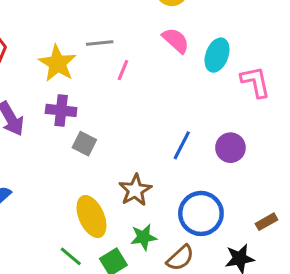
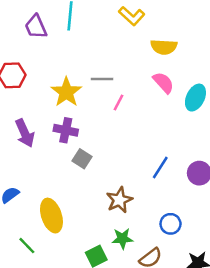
blue circle: (201, 213) -> (170, 224), size x0.6
yellow ellipse: (91, 217) -> (51, 216), moved
green line: (71, 256) -> (27, 246), moved

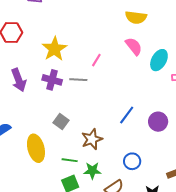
gray line: (102, 79) -> (78, 80), moved
gray square: (82, 159) -> (61, 122), moved
green line: (27, 246) -> (70, 160), moved, turned -42

